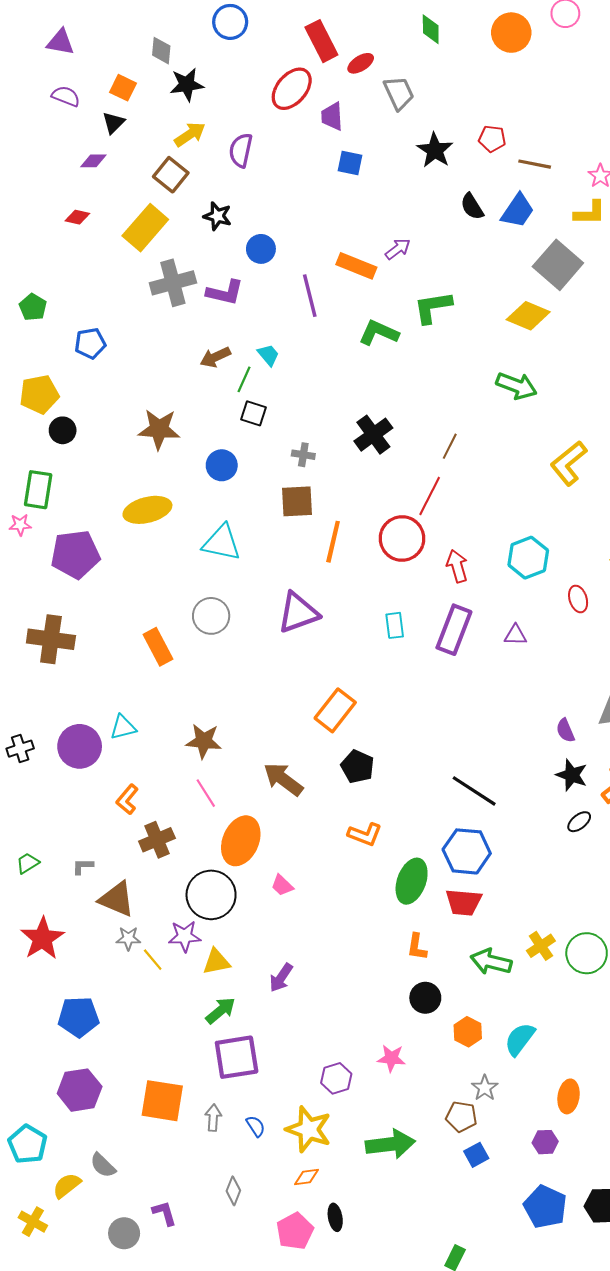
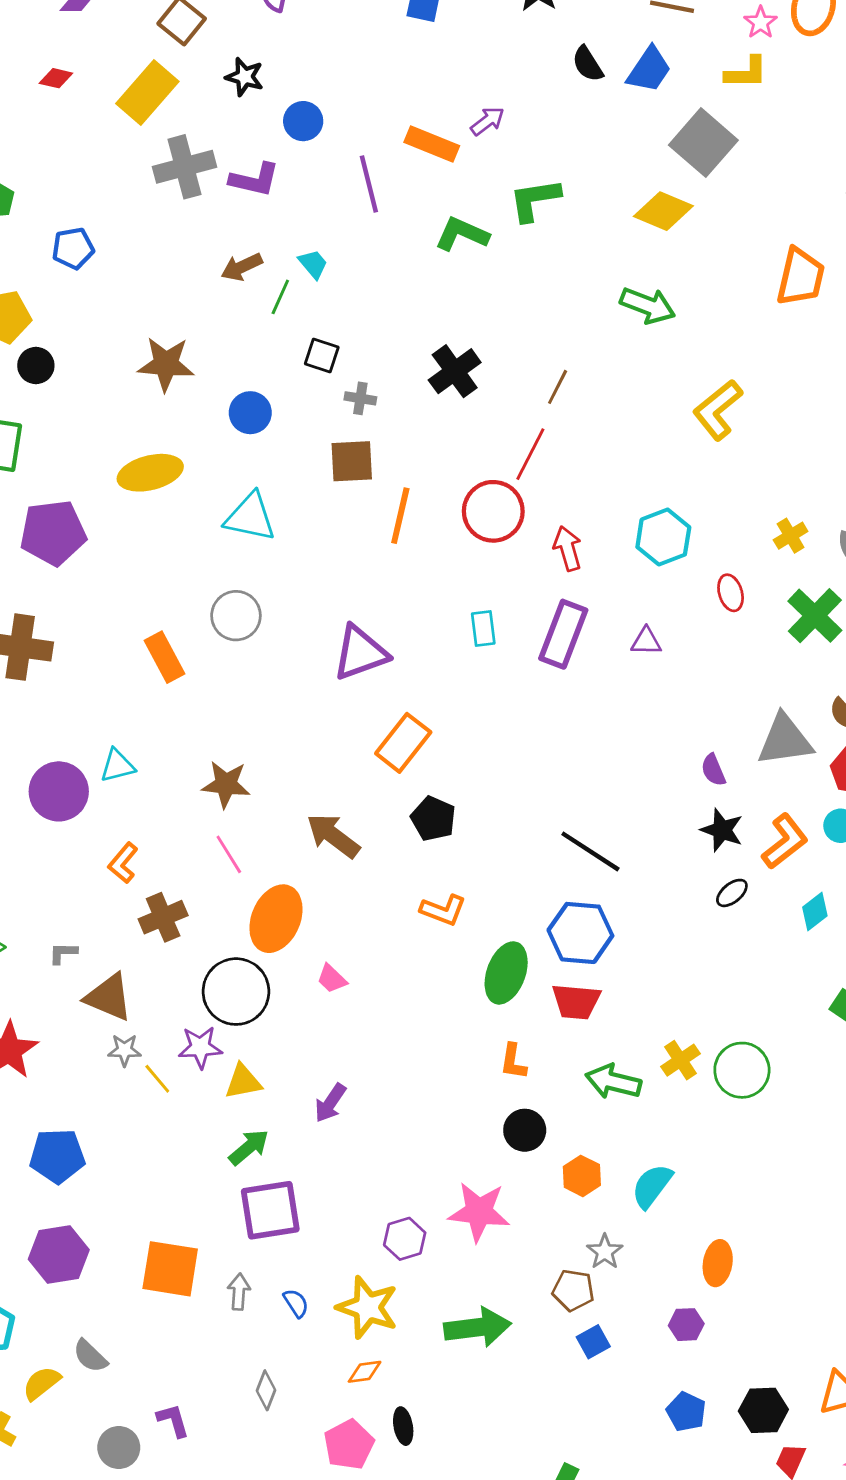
black square: (254, 413) -> (322, 356), moved
purple triangle: (298, 613) -> (360, 653), moved
pink star: (391, 1058) -> (479, 1212), size x1.6
blue pentagon: (545, 1207) -> (686, 1412), size x0.7

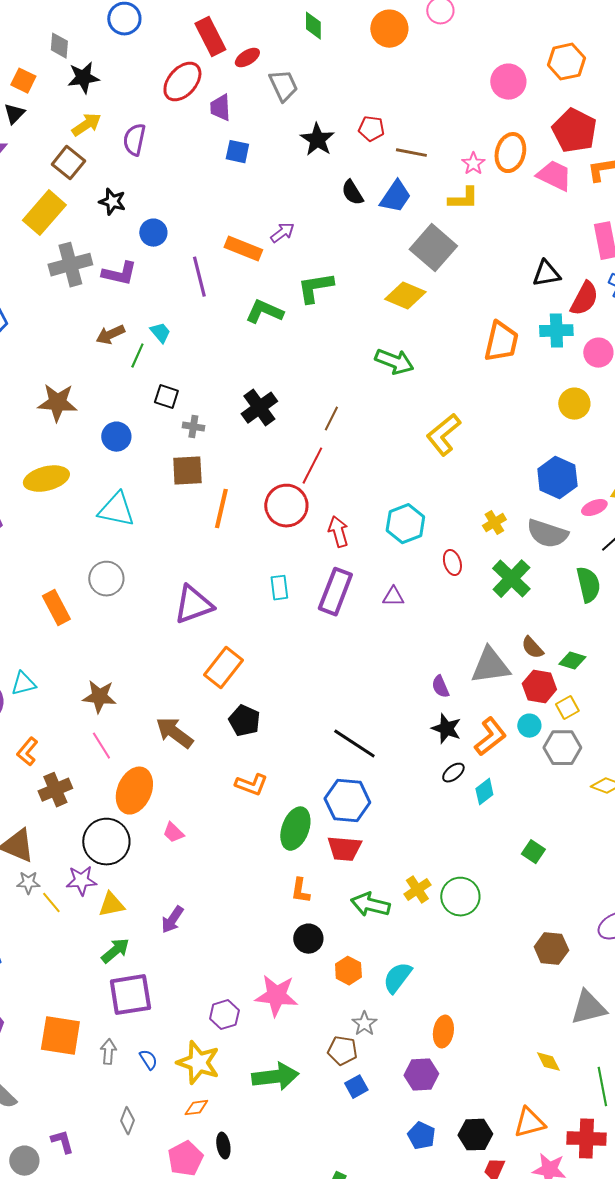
cyan diamond: (815, 912) -> (484, 792), moved
purple hexagon: (686, 1325) -> (421, 1075), size x1.4

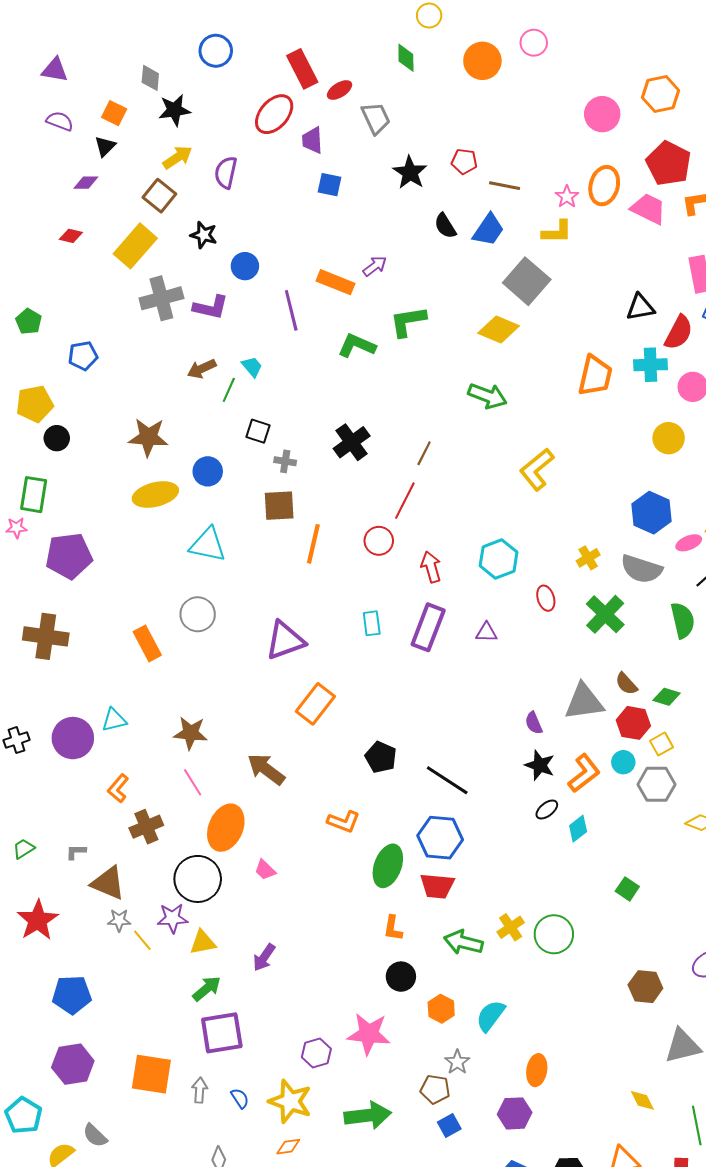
yellow ellipse: (46, 479) -> (155, 495), moved
red circle: (286, 506) -> (379, 541), size x0.7
black pentagon: (244, 721) -> (381, 757), moved

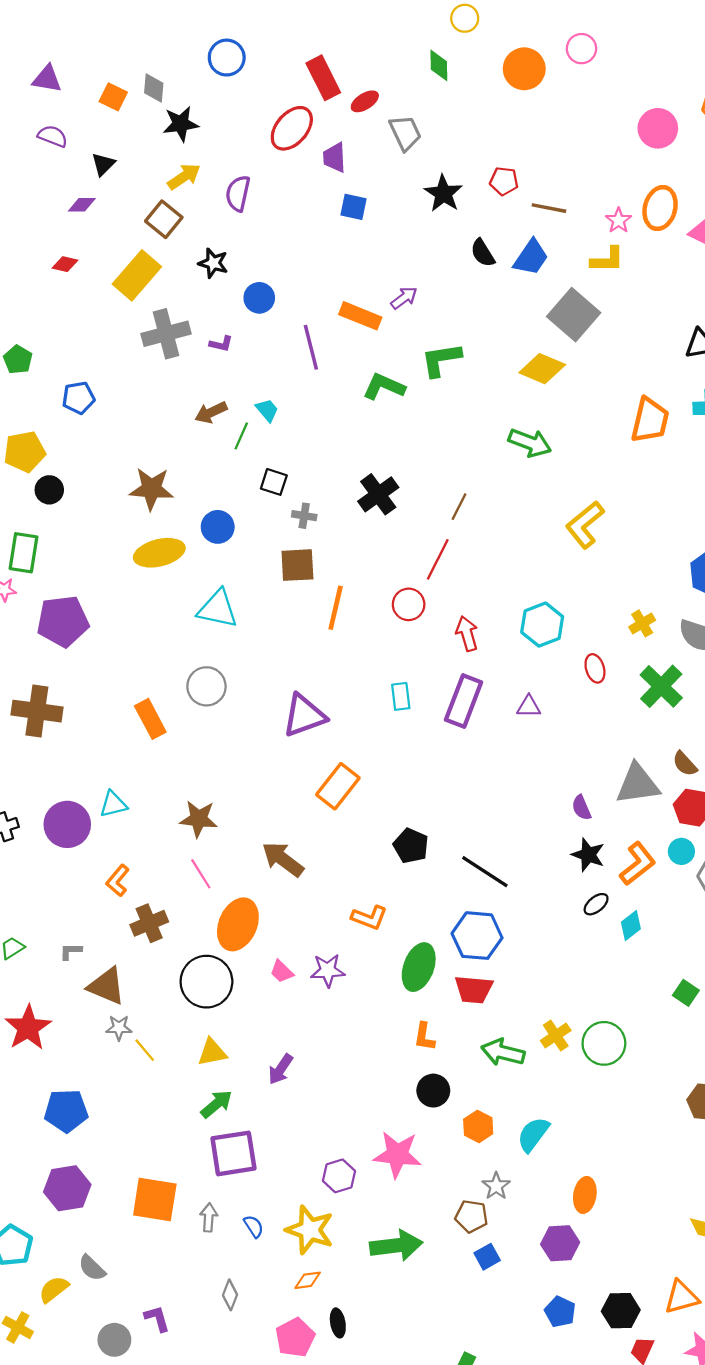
orange square: (114, 113) -> (113, 97), moved
purple L-shape: (211, 307) -> (221, 344), size x0.6
purple star: (172, 918) -> (328, 970), moved

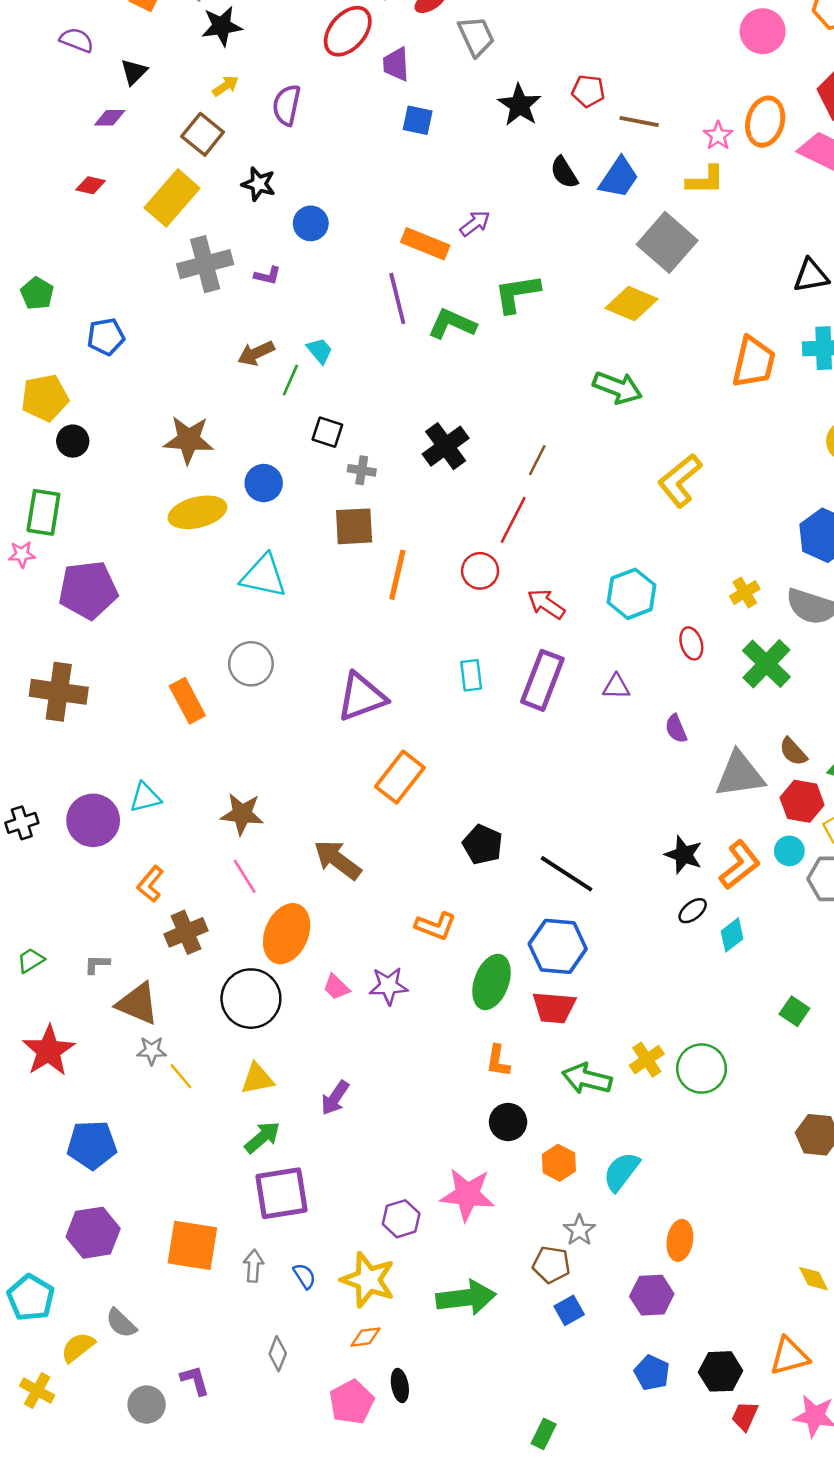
yellow arrow: (184, 177) -> (225, 86), size x0.7
purple line: (311, 347) -> (397, 298), moved
red arrow: (467, 634) -> (546, 604), turned -40
purple semicircle: (581, 808) -> (676, 729), moved

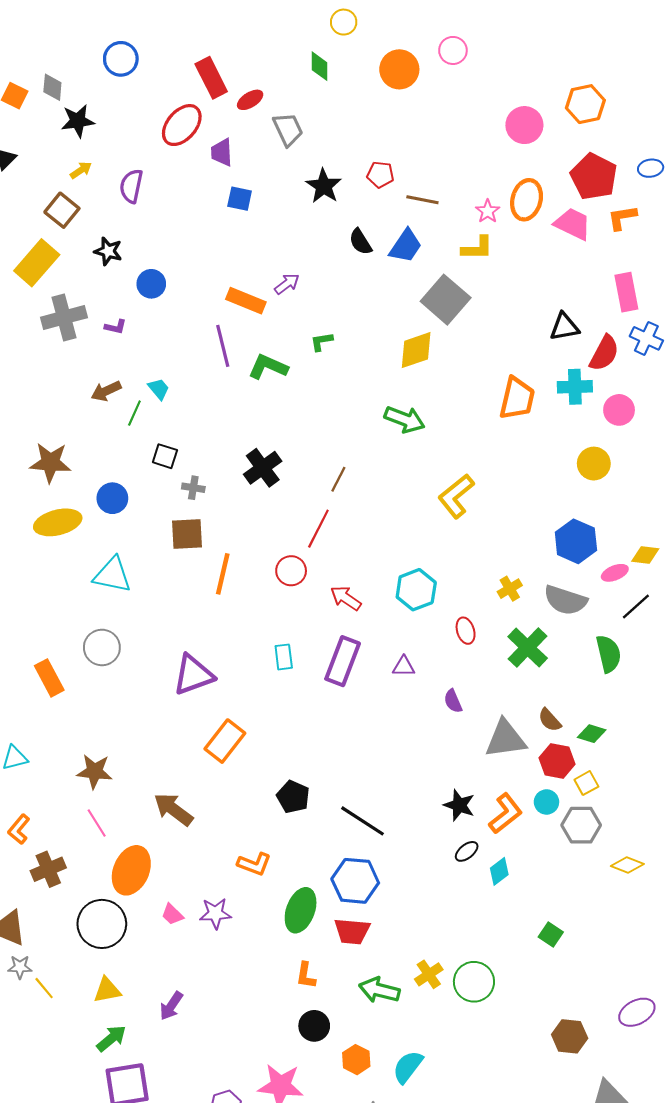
green L-shape: (517, 293) -> (322, 342), size x0.6
yellow diamond: (632, 304) -> (416, 350), turned -42

